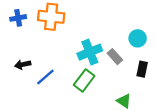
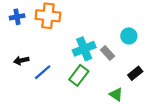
black rectangle: (142, 69) -> (135, 73), moved, turned 40

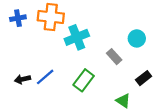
cyan cross: (84, 49) -> (77, 37), moved
black arrow: (21, 60) -> (22, 79), moved

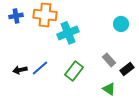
cyan circle: (137, 38) -> (121, 24), moved
gray rectangle: (114, 57) -> (109, 60), moved

